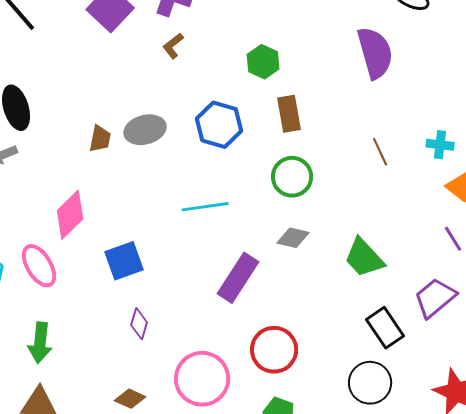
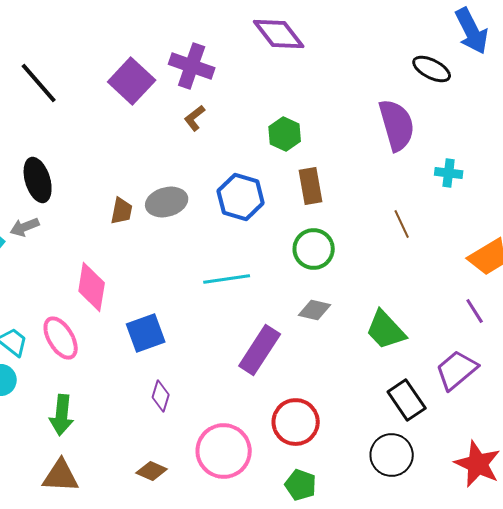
cyan cross: (440, 145) -> (449, 173), moved
pink diamond: (70, 215) -> (92, 287), turned -36

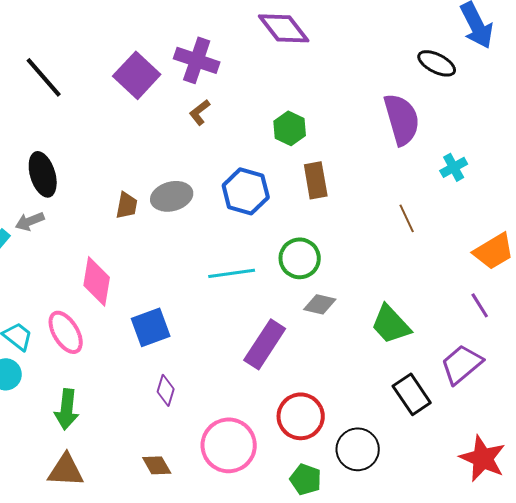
cyan cross: (449, 173) -> (454, 167), turned -36
green circle: (314, 249) -> (300, 258), moved
black circle: (392, 455) -> (358, 449), moved
brown diamond: (152, 471) -> (157, 465), turned 36

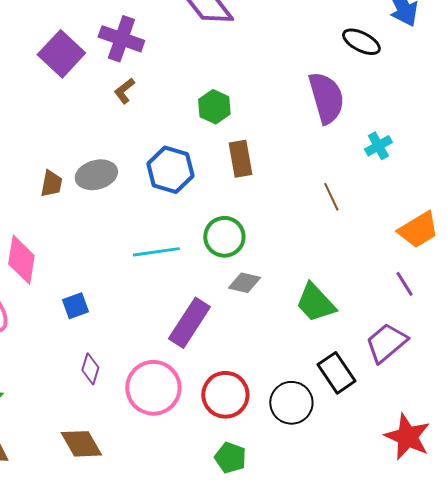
blue square: (151, 327) -> (75, 306), size x0.7
pink circle: (229, 445) -> (153, 388), moved
black circle: (358, 449) -> (291, 403), moved
brown diamond: (157, 465) -> (81, 444), size x1.4

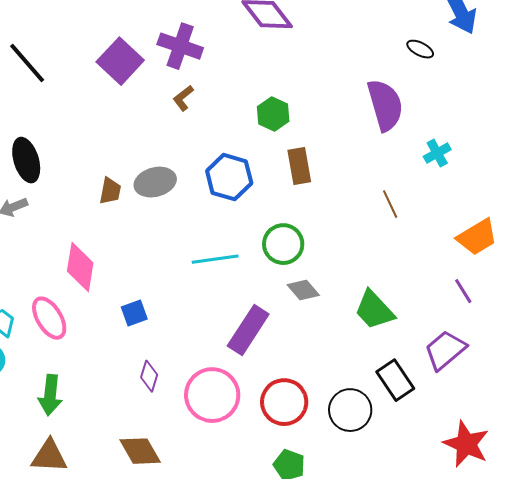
black ellipse: (361, 42) -> (420, 49), size x0.7
gray diamond: (244, 283) -> (303, 290), turned 36

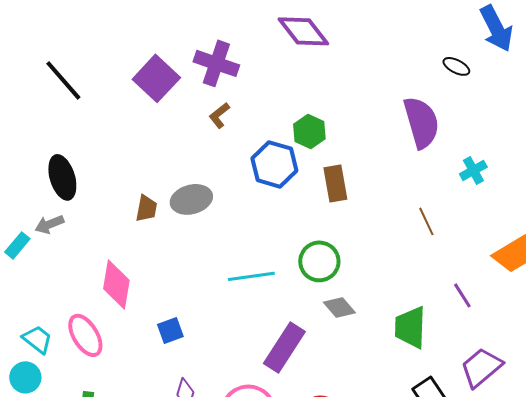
blue hexagon: (229, 177) -> (274, 164), moved
purple line: (463, 291) -> (462, 295), moved
green trapezoid: (374, 310) -> (410, 327), turned 45

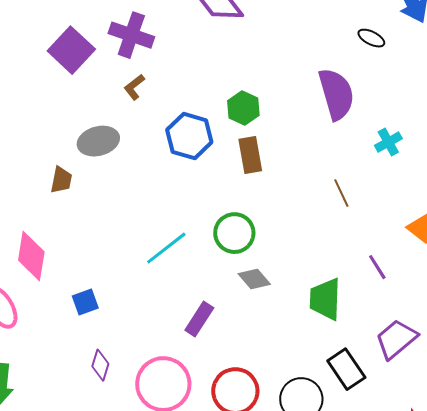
green hexagon: (309, 131) -> (243, 108), moved
gray ellipse: (191, 199) -> (98, 141), moved
cyan line: (251, 276) -> (166, 248), turned -30
purple rectangle: (284, 347) -> (199, 319), size x0.7

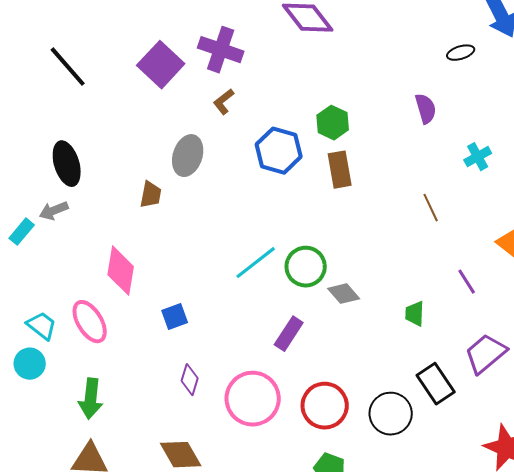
black ellipse: (371, 38) -> (461, 53), turned -44
purple semicircle: (336, 94) -> (426, 109), size x0.6
gray ellipse: (98, 141) -> (188, 156), turned -57
green circle: (234, 233) -> (306, 267), moved
green trapezoid: (325, 299) -> (415, 314), size x0.6

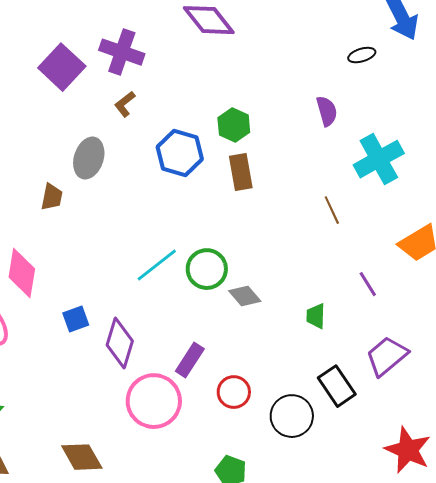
cyan cross: (478, 157) -> (379, 159), size x1.8
purple rectangle: (289, 334) -> (190, 360), moved
purple diamond: (190, 380) -> (120, 343), moved, size x1.6
red circle: (325, 406) -> (234, 392), moved, size x0.7

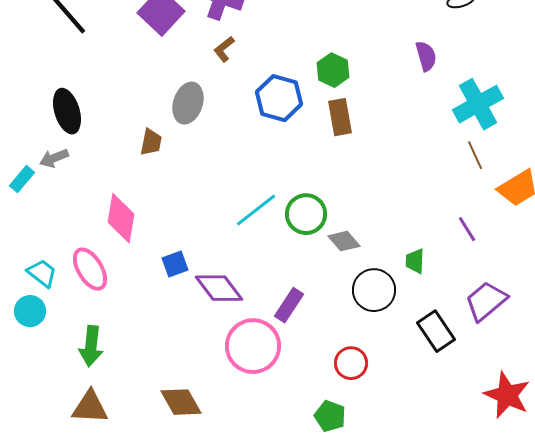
brown line: (332, 210) -> (475, 155), moved
purple diamond: (120, 343) -> (219, 288), turned -54
red circle: (234, 392) -> (351, 363), moved
black circle: (292, 416) -> (374, 290), moved

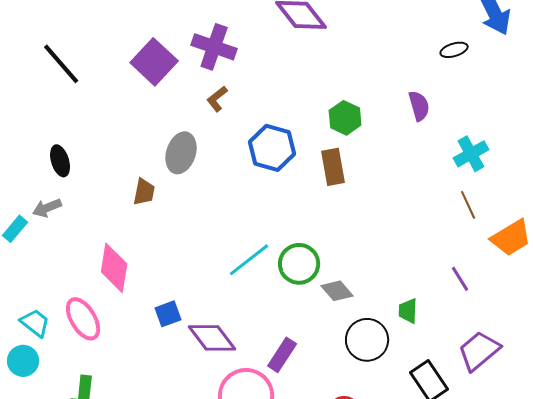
green hexagon: (333, 70) -> (345, 118), moved
cyan cross: (478, 104) -> (471, 154), size x0.7
black ellipse: (67, 111) -> (60, 161), size x0.7

